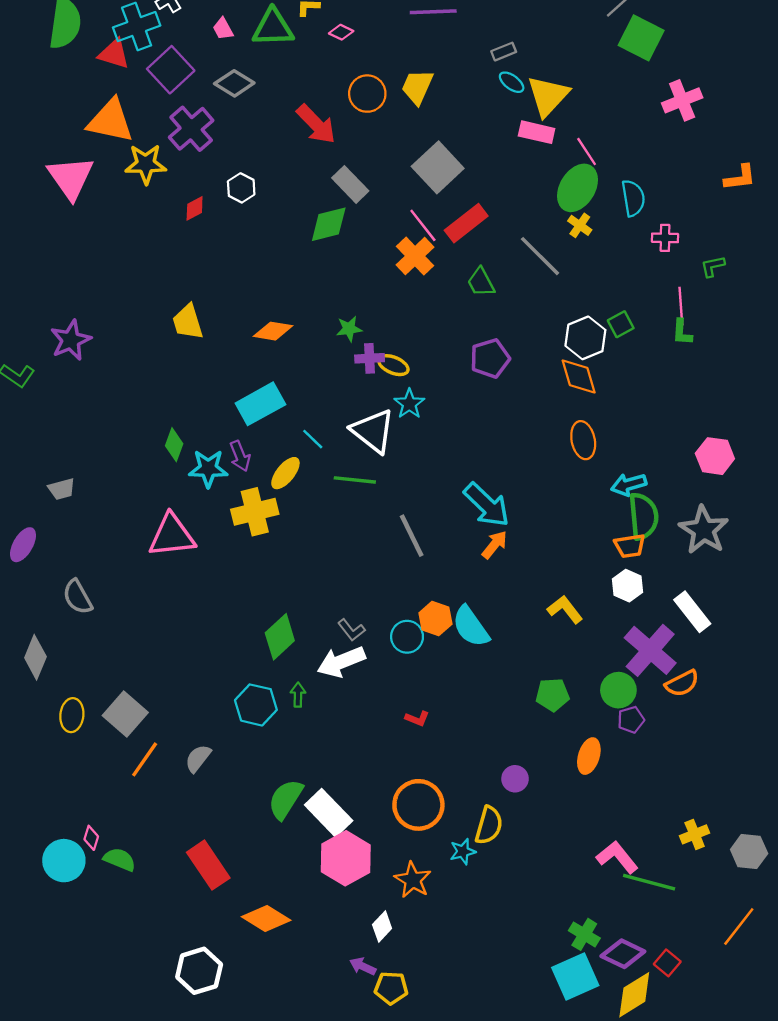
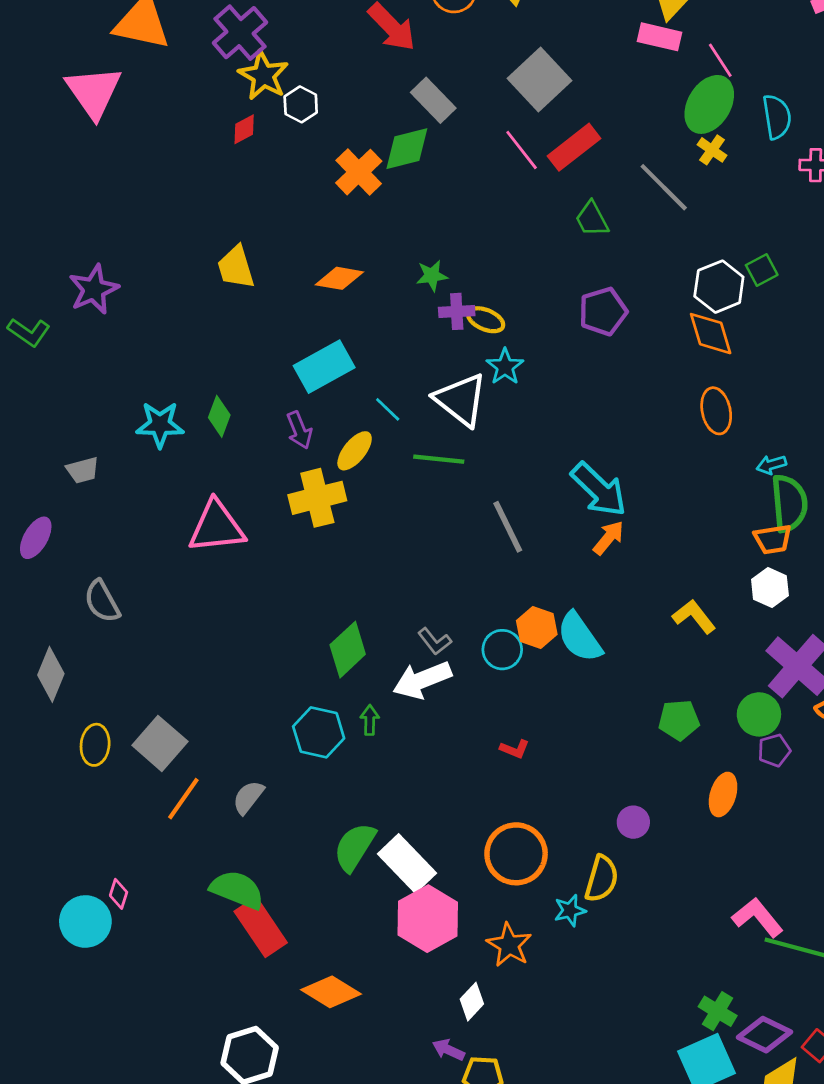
yellow star: (146, 164) -> (263, 75), moved, turned 30
orange cross: (415, 256) -> (359, 172), moved
cyan star: (208, 469) -> (160, 425), moved
cyan arrow: (629, 484) -> (771, 465), size x0.7
green semicircle: (120, 859) -> (237, 890), moved, size x1.4

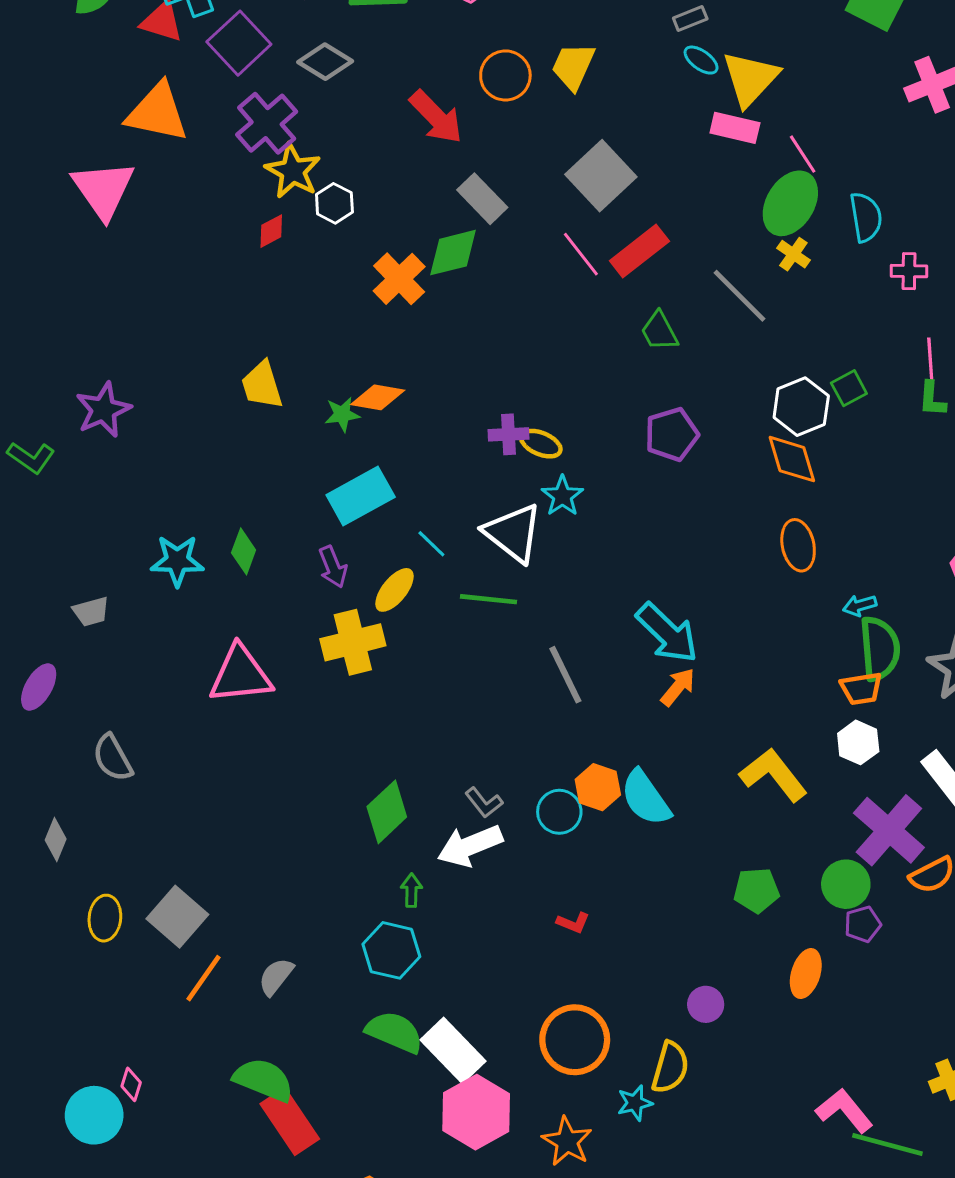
green star: (432, 276) -> (342, 414), moved
yellow L-shape: (694, 616) -> (773, 775), size x1.4
gray diamond: (51, 674) -> (56, 839), size x0.7
cyan hexagon: (319, 732) -> (391, 950), moved
green semicircle: (355, 847) -> (394, 1032), turned 81

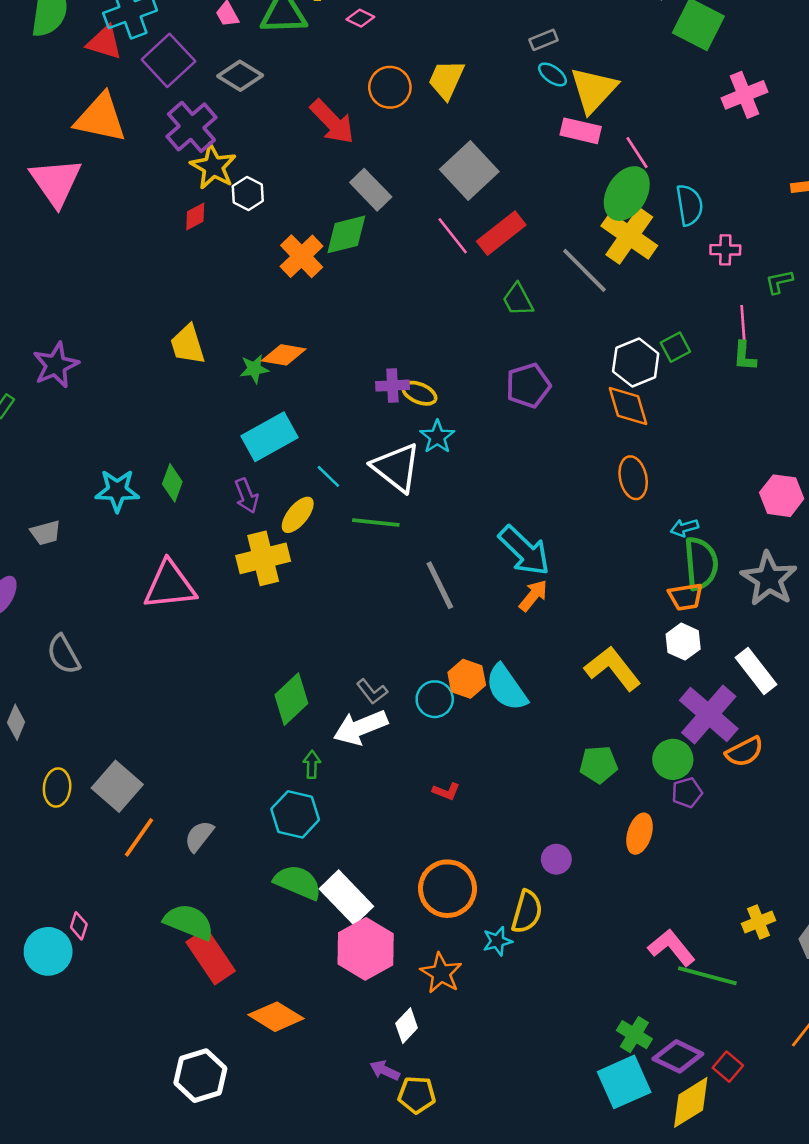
yellow cross: (793, 254) -> (629, 236), size x2.0

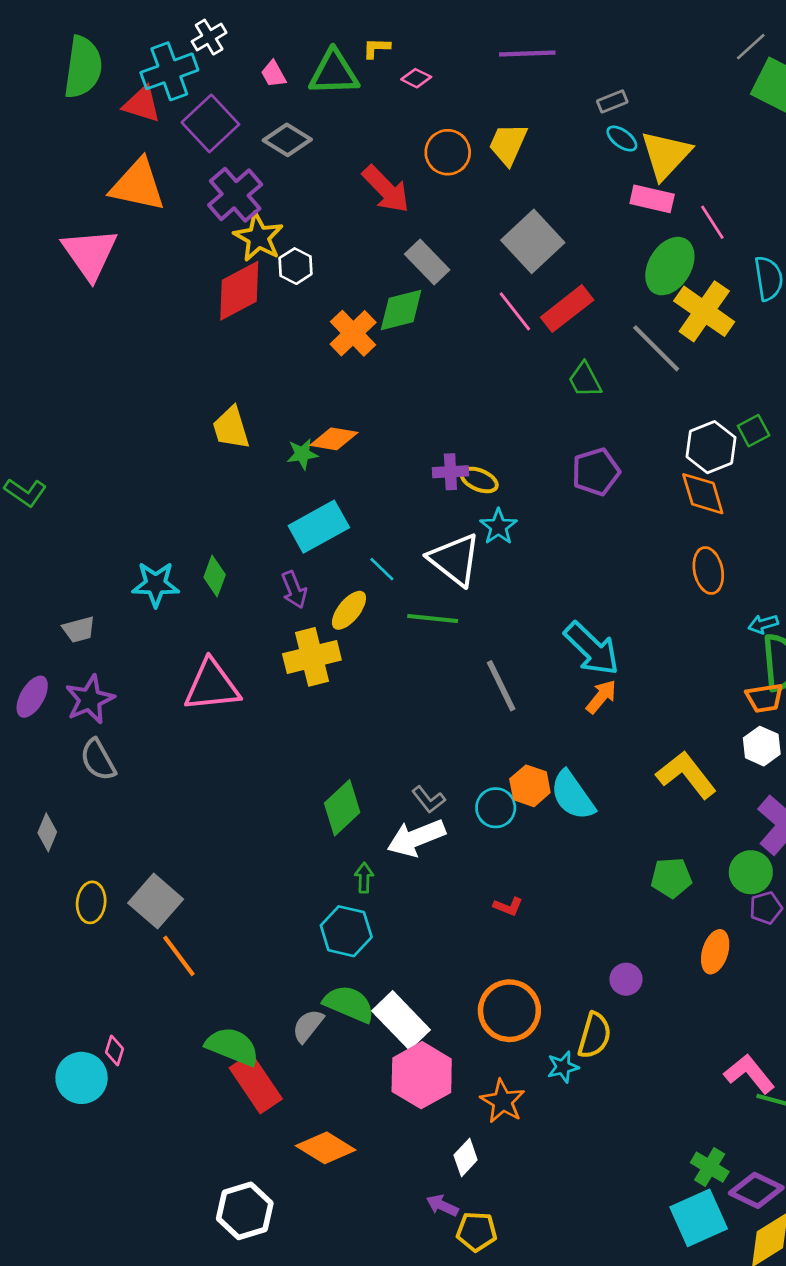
green ellipse: (627, 194) -> (670, 266), moved
red diamond: (195, 217) -> (239, 291), size x2.0
purple star: (56, 365) -> (90, 699), moved
gray semicircle: (199, 836) -> (308, 1026), moved
orange line: (139, 837) -> (179, 956), turned -72

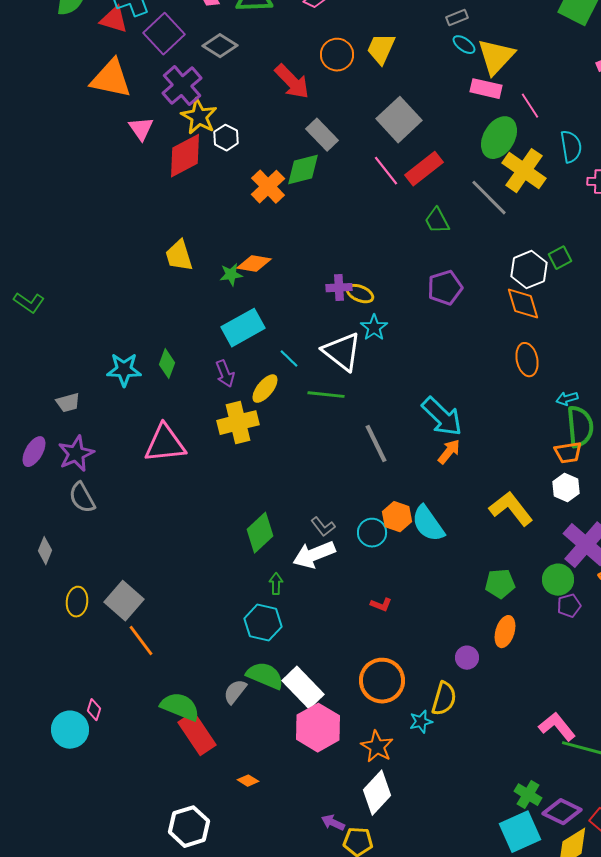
pink triangle: (90, 254) -> (141, 129), moved, size x0.6
orange ellipse: (715, 952) -> (505, 632), moved
orange diamond: (326, 1148) -> (248, 781), size x0.5
white diamond: (466, 1157) -> (377, 793), moved, size x1.6

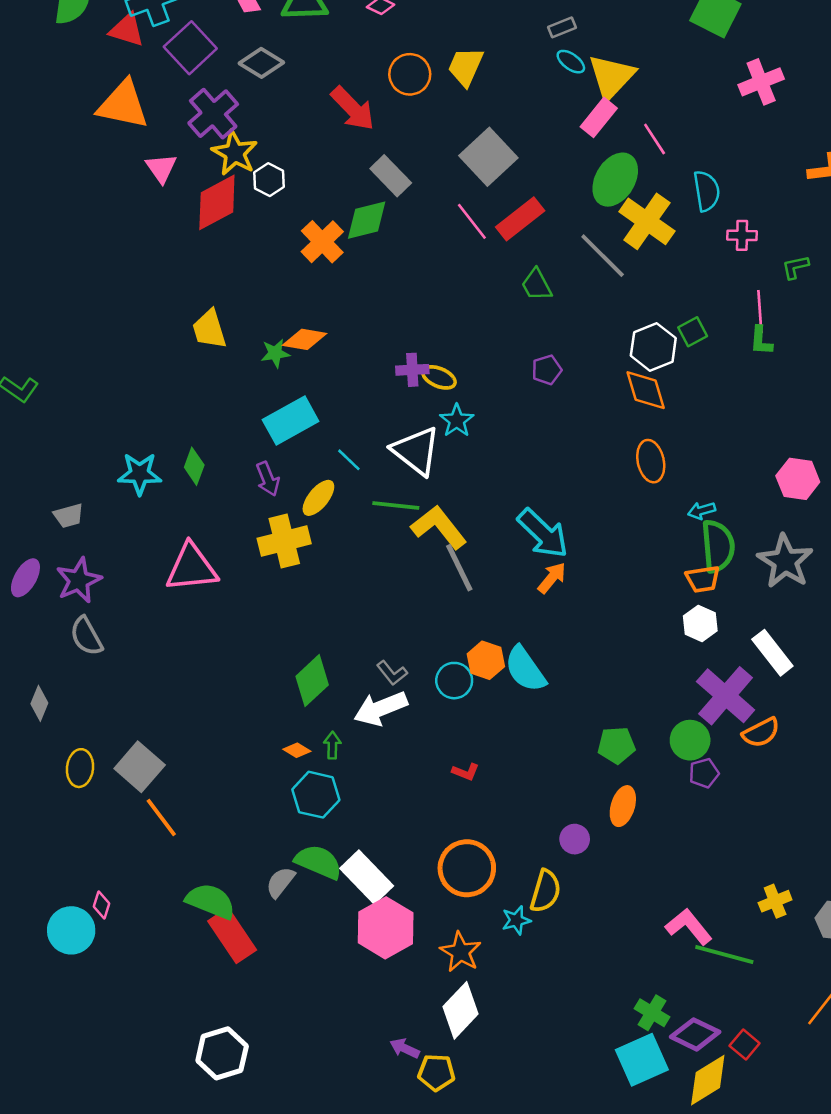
pink rectangle: (486, 89) -> (599, 117), turned -64
purple pentagon: (445, 288) -> (547, 370), size x0.7
yellow L-shape: (511, 509) -> (439, 527), moved
orange diamond: (248, 781) -> (297, 750), moved

